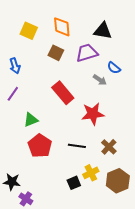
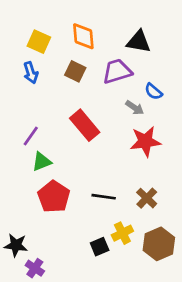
blue arrow: (15, 66) -> (31, 73), moved
purple line: (13, 94) -> (31, 136), moved
red star: (93, 114) -> (145, 141), moved

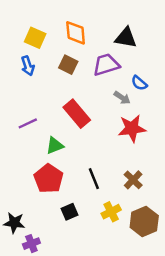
purple line: (31, 136) -> (28, 123), turned 30
green triangle: (42, 162) -> (55, 146), moved
black line: (104, 197) -> (94, 179), turned 60
black square: (100, 247) -> (69, 212), moved
purple cross: (35, 268) -> (31, 244), turned 35

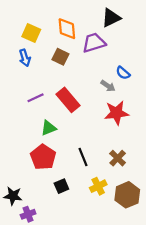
black triangle: (126, 38) -> (111, 18), moved, turned -36
purple trapezoid: (106, 65) -> (94, 43), moved
purple line: (28, 123) -> (36, 98), moved

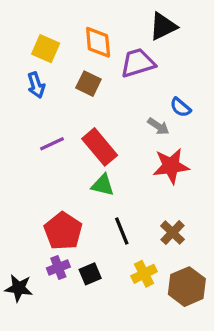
green triangle: (49, 128) -> (103, 185), moved, turned 35
purple cross: (28, 214) -> (58, 268), moved

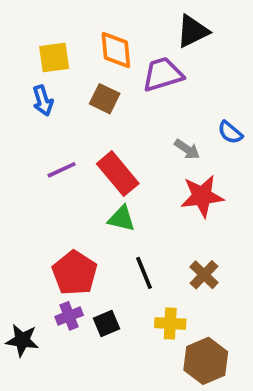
yellow square: (46, 49) -> (54, 57), turned -32
blue semicircle: (180, 107) -> (230, 132), moved
yellow cross: (144, 274) -> (170, 323), turned 30
brown hexagon: (187, 287) -> (206, 361), moved

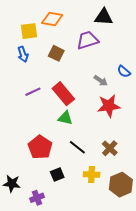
black triangle: (193, 31) -> (104, 17), turned 30
orange diamond: (116, 50) -> (52, 19), moved, turned -75
black line: (144, 273) -> (77, 147), turned -30
purple cross: (69, 316) -> (37, 198), moved
brown hexagon: (206, 361) -> (121, 185), moved

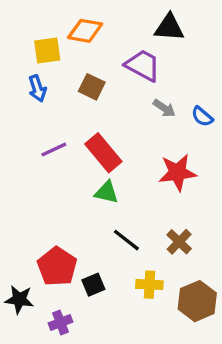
purple trapezoid: (88, 40) -> (143, 65), turned 45
gray arrow: (101, 81) -> (164, 108), moved
red pentagon: (40, 147) -> (57, 266), moved

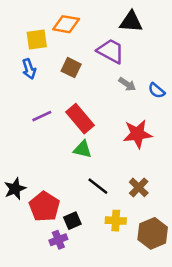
black star: (19, 299) -> (15, 189), moved, turned -30
purple cross: (60, 322) -> (58, 240), moved

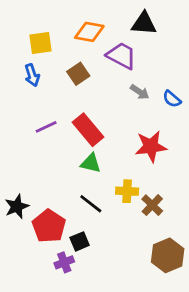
orange diamond: (66, 24) -> (89, 32), moved
brown square: (71, 68) -> (78, 74), turned 30
black line: (98, 186) -> (91, 204), moved
yellow cross: (116, 221) -> (127, 191), moved

